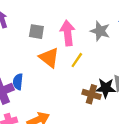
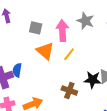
gray star: (100, 31) -> (85, 21), moved
brown cross: (91, 94) -> (69, 91), moved

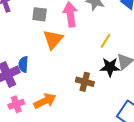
orange triangle: (45, 51) -> (53, 39), turned 36
yellow line: (69, 54) -> (106, 41), moved

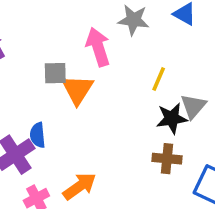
gray square: (40, 14) -> (55, 73), moved
brown cross: (85, 82) -> (167, 159), moved

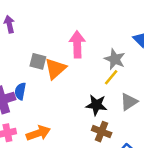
gray star: (133, 20) -> (115, 59), moved
gray square: (55, 73) -> (38, 61), moved
black star: (172, 118) -> (96, 105), moved

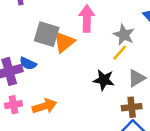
gray square: (38, 61) -> (47, 34), size x1.5
blue semicircle: (20, 91) -> (28, 63), turned -77
brown cross: (102, 132) -> (132, 107), moved, turned -30

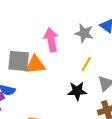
gray star: (124, 35) -> (84, 33), moved
orange triangle: (64, 42) -> (35, 65), turned 45

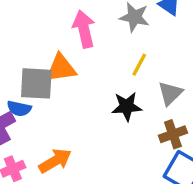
gray square: (19, 61) -> (36, 83), moved

